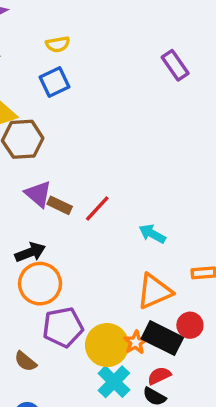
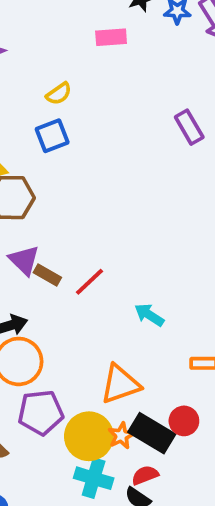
yellow semicircle: (58, 44) -> (59, 94), turned -30
orange triangle: (154, 291) -> (120, 384), moved
cyan cross: (114, 382) -> (94, 478), turned -32

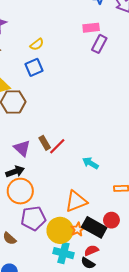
pink rectangle: (111, 37) -> (91, 28), moved
purple rectangle: (189, 127) -> (99, 44), moved, turned 60
purple triangle: (24, 260) -> (22, 148), moved
brown rectangle: (47, 275) -> (45, 143), moved, turned 32

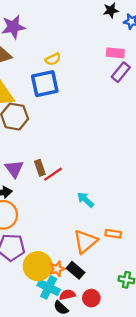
blue square: (34, 67) -> (45, 84), size x1.4
orange triangle: (76, 201) -> (85, 241), moved, turned -30
red circle: (111, 220) -> (91, 298), moved
black rectangle: (94, 227) -> (75, 270), size x0.7
cyan cross: (63, 253) -> (49, 287), moved

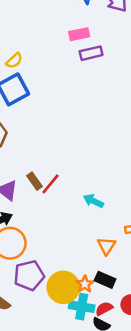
purple rectangle: (121, 72) -> (91, 53), turned 54
orange triangle: (85, 241) -> (106, 246), size x0.7

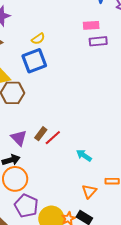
brown rectangle: (35, 181) -> (41, 134), turned 64
purple pentagon: (29, 275) -> (26, 206), turned 30

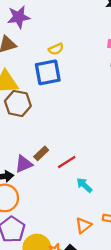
purple triangle: (19, 138) -> (24, 164), moved, turned 42
red line: (53, 138) -> (67, 162), moved

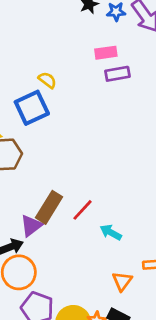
yellow semicircle: (56, 49) -> (47, 80), moved, turned -104
brown rectangle: (41, 153) -> (49, 207), size x1.6

